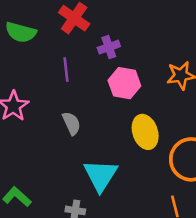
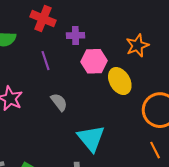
purple cross: (109, 47) -> (75, 35), turned 30
yellow ellipse: (145, 132) -> (120, 81), moved

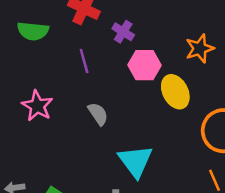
purple cross: (75, 35) -> (123, 32), turned 30

